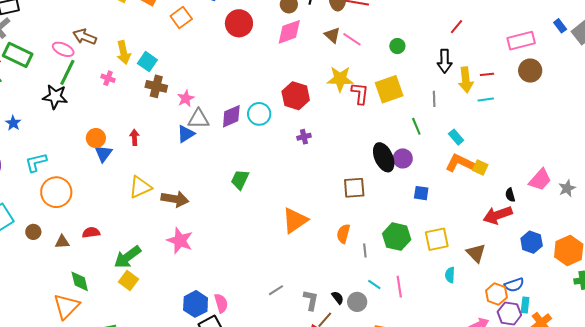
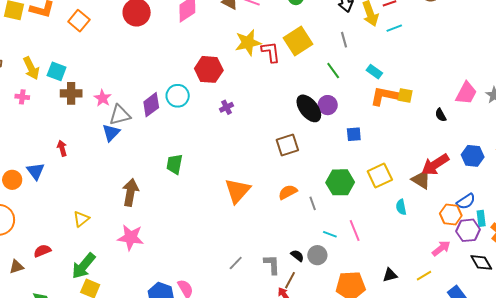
orange circle: (96, 138) -> (12, 180), moved
yellow triangle: (140, 187) -> (81, 219), moved, size x0.7
brown arrow: (175, 199) -> (130, 192), moved, turned -76
red arrow: (498, 215) -> (435, 165), moved
orange semicircle: (343, 234) -> (288, 192), turned 60

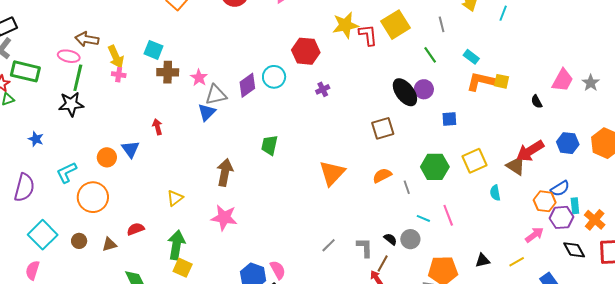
cyan line: (394, 28) -> (503, 13), moved, turned -49
yellow arrow: (31, 68) -> (116, 57), moved
green arrow: (84, 266) -> (176, 245), turned 148

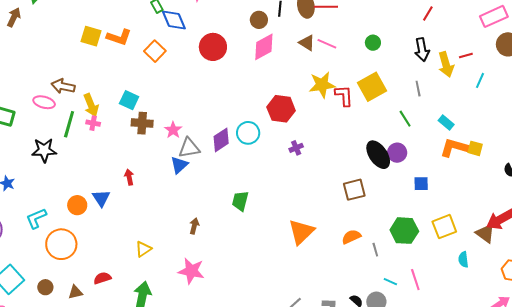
green line: (78, 78) -> (69, 124), moved
brown arrow: (225, 172) -> (194, 226), size x0.6

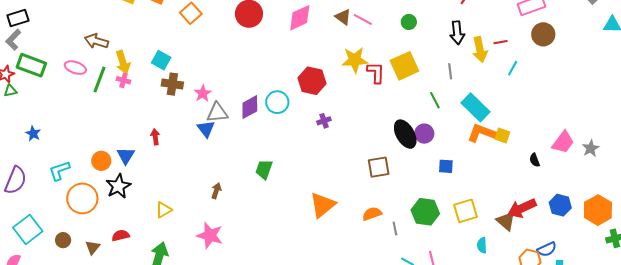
pink ellipse: (44, 102) -> (75, 68), moved
cyan rectangle: (446, 123) -> (475, 107), size x1.8
black star: (44, 150) -> (118, 186), moved, turned -30
blue triangle: (179, 165) -> (206, 129), turned -30
brown triangle: (75, 292) -> (93, 247), turned -42

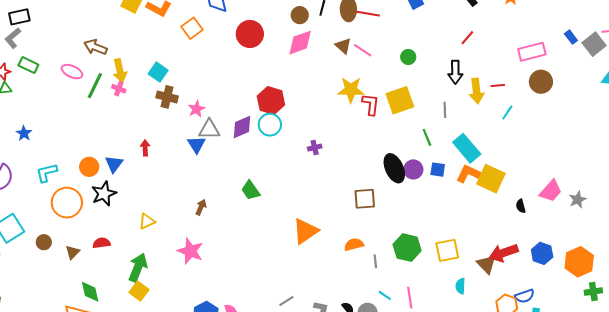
green rectangle: (31, 65) -> (28, 65), size x0.7
red hexagon: (312, 81) -> (271, 100), moved
yellow square: (502, 136) -> (491, 179), size x1.8
blue square: (446, 166) -> (438, 170), moved
green trapezoid: (264, 169) -> (251, 190), turned -60

